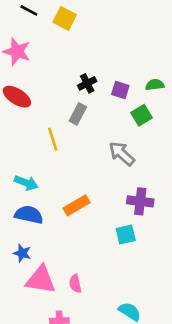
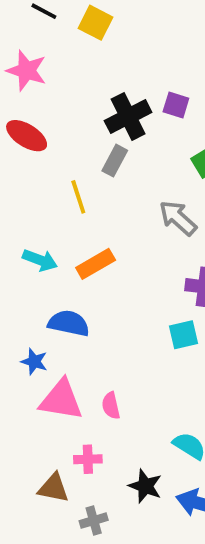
black cross: (87, 83) -> (128, 117), size x1.6
purple square: (120, 90) -> (176, 105), moved
orange rectangle: (77, 205) -> (96, 264), moved
blue semicircle: (29, 215) -> (69, 323), moved

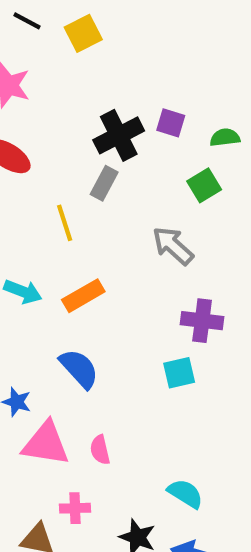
yellow square: (96, 23) -> (83, 33), turned 36
blue semicircle: (69, 323) -> (79, 369), moved, turned 36

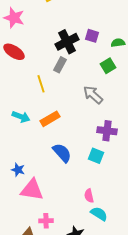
blue semicircle: (79, 369) -> (62, 153), moved
cyan square: (179, 373) -> (96, 156), turned 35
pink semicircle: (100, 450) -> (89, 196), moved

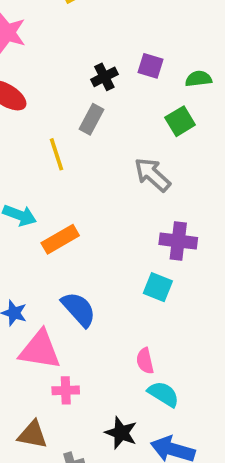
black cross: (67, 42) -> (104, 77), size x0.6
orange rectangle: (50, 119) -> (60, 239), moved
blue semicircle: (62, 153) -> (79, 309), moved
pink cross: (46, 221) -> (66, 390), moved

